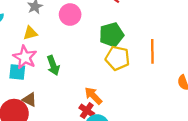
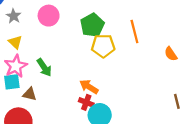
yellow triangle: (30, 33) -> (15, 42), turned -48
pink star: (25, 57) -> (16, 66), turned 30
brown triangle: (29, 100) -> (30, 94), moved

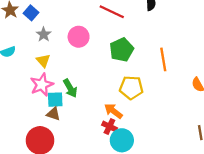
yellow pentagon: (103, 46) -> (131, 88), moved
cyan square: (12, 82) -> (55, 100), moved

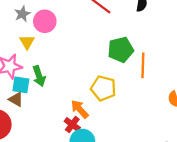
pink circle: (79, 37) -> (45, 21), moved
green pentagon: (122, 50) -> (121, 50), moved
yellow triangle: (43, 61) -> (27, 42), moved

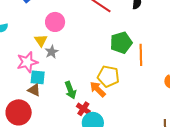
gray star: (22, 14) -> (52, 52), moved
green arrow: (39, 76) -> (70, 90), moved
orange arrow: (80, 109) -> (98, 89), moved

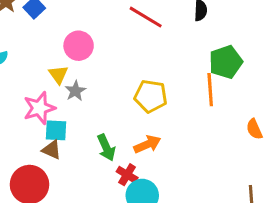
green pentagon: (121, 43) -> (226, 62), moved
yellow pentagon: (108, 76) -> (151, 96), moved
orange arrow: (98, 89) -> (147, 144), turned 114

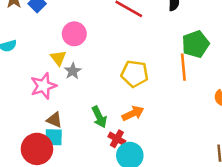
cyan square: (56, 130) -> (54, 137), moved

